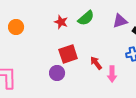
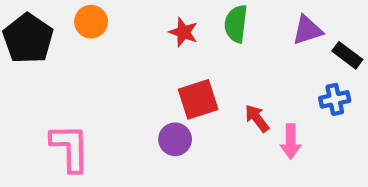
green semicircle: (86, 18) -> (236, 24), turned 138
orange circle: (16, 27) -> (91, 22), moved

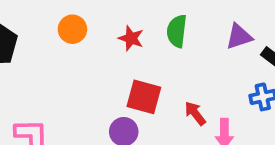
orange circle: (91, 22) -> (72, 29), moved
red square: (198, 99) -> (144, 97), turned 33

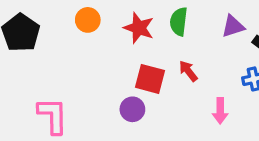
red star: (131, 38) -> (139, 28), size x1.4
red arrow: (195, 113) -> (188, 71), moved

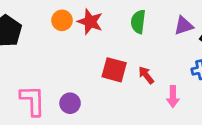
red star: (139, 28) -> (90, 22), moved
red arrow: (188, 71) -> (146, 75), moved
purple circle: (132, 109) -> (70, 103), moved

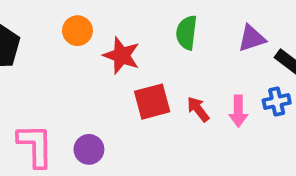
red star: (90, 22) -> (122, 56), moved
red square: (114, 70) -> (152, 102), turned -30
pink arrow: (173, 97) -> (238, 111), moved

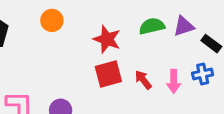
green semicircle: (187, 33) -> (152, 26), moved, turned 70
red star: (122, 56) -> (107, 39), moved

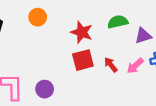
purple triangle: (184, 26) -> (143, 36), moved
pink arrow: (174, 81) -> (135, 66), turned 48

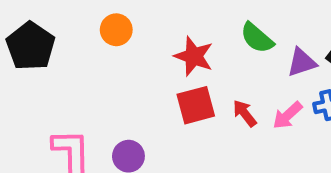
green semicircle: (118, 22) -> (257, 38), turned -126

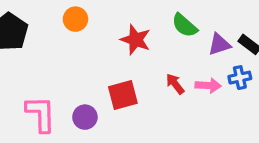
red square: (196, 105) -> (123, 95), moved
pink arrow: (287, 115) -> (208, 85), turned -135

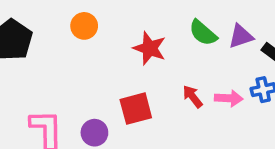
purple triangle: (219, 44) -> (241, 36), moved

